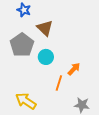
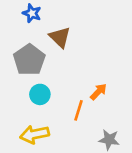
cyan circle: (46, 57) -> (40, 94), moved
yellow arrow: (26, 101) -> (35, 134), turned -45

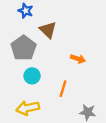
orange arrow: (98, 92) -> (78, 59), moved, turned 64

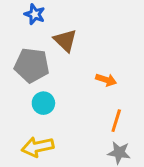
gray pentagon: (23, 48) -> (32, 65), turned -30
orange line: (63, 89) -> (116, 121), moved

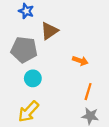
brown triangle: (65, 40) -> (49, 31), turned 42
yellow arrow: (38, 147) -> (28, 111), turned -35

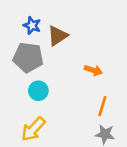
blue star: (26, 11) -> (32, 25), moved

